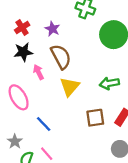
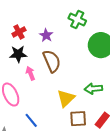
yellow triangle: (70, 87) -> (66, 98), moved

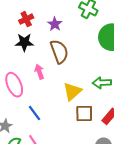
pink arrow: (30, 73) -> (39, 72), moved

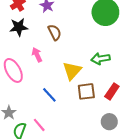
brown semicircle: (59, 51) -> (55, 32), size x0.7
blue line: (35, 113) -> (49, 95), moved

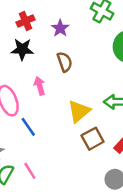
brown square: (86, 91) -> (93, 139), turned -30
blue line: (49, 95) -> (28, 127), moved

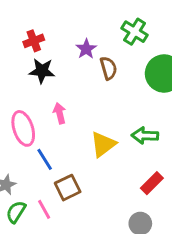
red cross: (26, 21) -> (34, 41), moved
brown semicircle: (65, 62) -> (108, 68), moved
brown square: (93, 139) -> (68, 188), moved

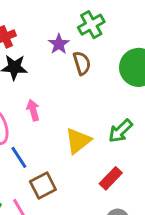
green cross: (135, 32) -> (91, 25), moved, turned 30
green arrow: (145, 135) -> (120, 131), turned -45
red rectangle: (152, 183) -> (111, 178), moved

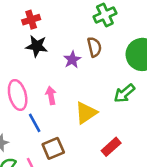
purple star: (59, 44) -> (72, 60), moved
pink arrow: (33, 110) -> (51, 95), moved
green arrow: (120, 131) -> (124, 93), moved

